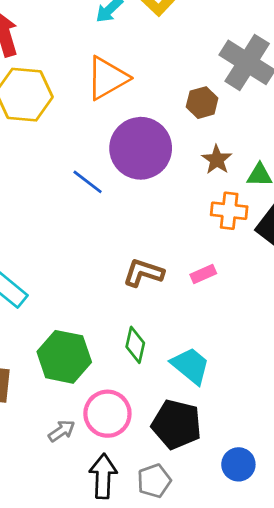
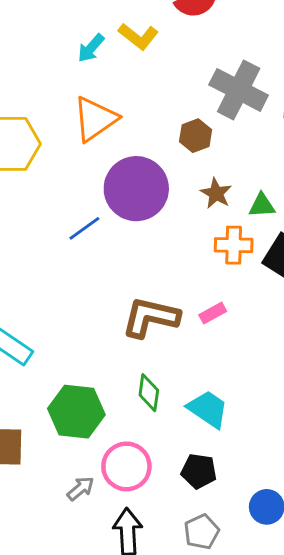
blue line: (88, 182) -> (84, 228), turned -68
brown L-shape: (143, 273) -> (151, 317), size x1.4
black pentagon: (176, 424) -> (199, 471), size x0.7
gray pentagon: (154, 481) -> (202, 532), moved

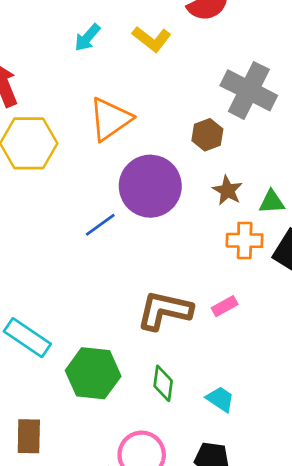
cyan arrow: (91, 48) -> (87, 38), moved
cyan trapezoid: (208, 409) -> (220, 399), size x0.7
green hexagon: (76, 412) -> (93, 373), moved

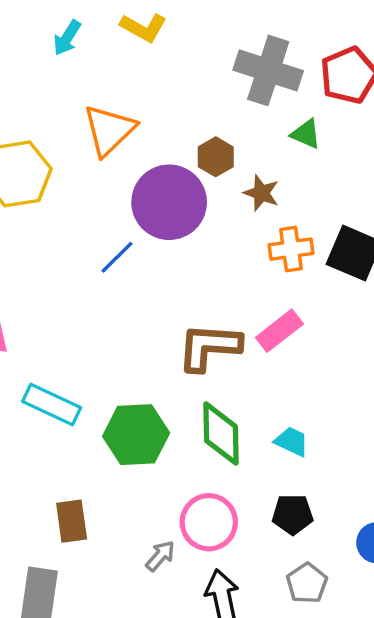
brown hexagon: (207, 135) -> (216, 157), moved
green triangle: (272, 202) -> (306, 134), moved, turned 36
pink rectangle: (225, 306) -> (279, 331), size x1.5
green diamond: (163, 383) -> (221, 434), size x1.5

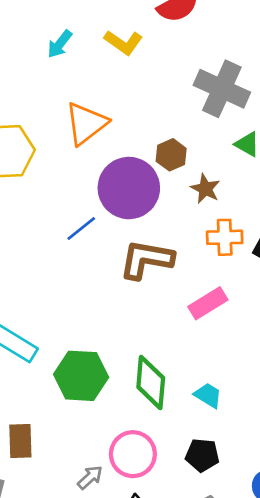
brown L-shape: (209, 347) -> (146, 259), moved

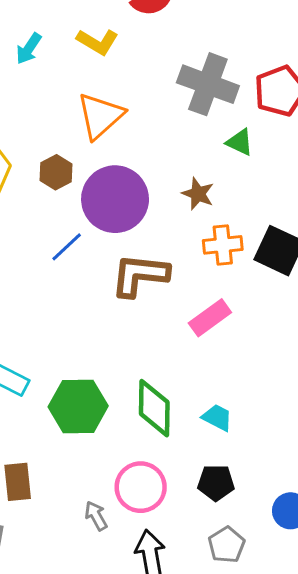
orange triangle: (86, 123) -> (100, 116), moved
brown hexagon: (171, 155) -> (56, 172), moved
gray arrow: (90, 477) -> (96, 516), turned -72

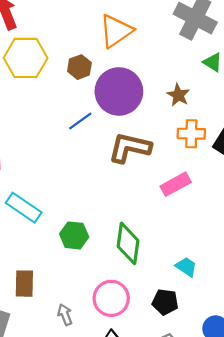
green hexagon: (78, 406) -> (74, 235), size x0.7
cyan trapezoid: (217, 417) -> (186, 267), moved
gray arrow: (96, 516) -> (65, 315), moved

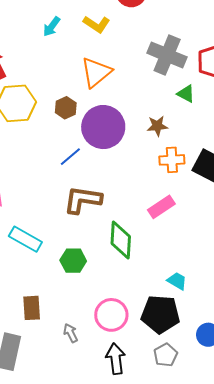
brown star: (178, 95) -> (157, 126), turned -30
brown L-shape: (130, 148) -> (83, 200), moved
green diamond: (128, 243) -> (121, 240), moved
black pentagon: (165, 302) -> (160, 314), size x1.6

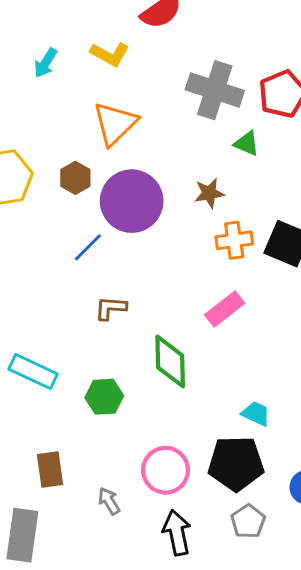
brown L-shape: (83, 200) -> (111, 308), size x0.6

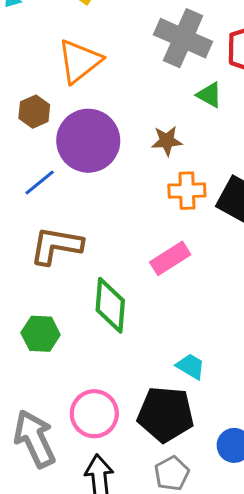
brown L-shape: (111, 308) -> (56, 246), size x1.6
gray arrow: (109, 501) -> (35, 439), size x2.0

